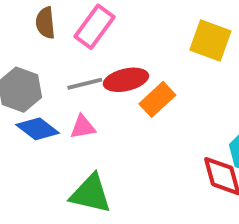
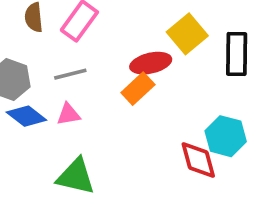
yellow square: (210, 41) -> (187, 34), turned 30
red ellipse: (126, 80) -> (151, 63), moved

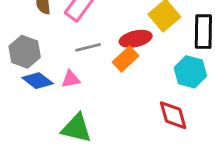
gray line: (70, 74) -> (88, 47), moved
cyan hexagon: (226, 136) -> (190, 72), moved

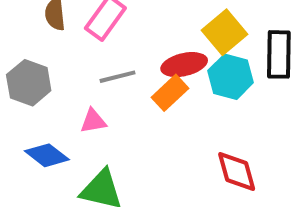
cyan hexagon: (190, 72) -> (231, 77), moved
blue diamond: (38, 81) -> (47, 155), moved

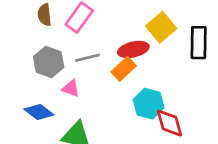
cyan hexagon: (231, 77) -> (149, 104), moved
gray hexagon: (29, 83) -> (49, 62), moved
pink triangle: (93, 121) -> (71, 88), turned 30

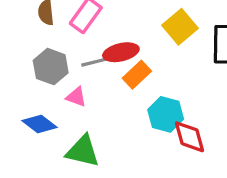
red ellipse: (133, 49) -> (121, 52), moved

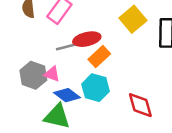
gray hexagon: (51, 67) -> (33, 75), moved
cyan hexagon: (166, 114) -> (96, 88), moved
blue diamond: (40, 124) -> (67, 95), moved

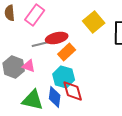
blue diamond: (67, 95) -> (55, 97), moved, turned 60
red diamond: (140, 105) -> (73, 91), moved

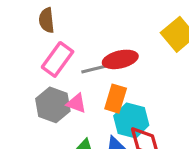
pink rectangle: (35, 15) -> (58, 59), moved
orange rectangle: (67, 52) -> (116, 99), moved, turned -30

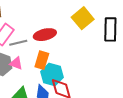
gray line: (95, 69) -> (18, 43), moved

